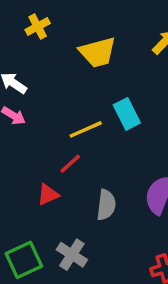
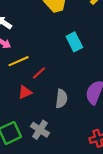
yellow line: (86, 129) -> (19, 61), moved

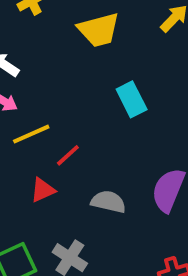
gray semicircle: (61, 99) -> (108, 202), turned -84

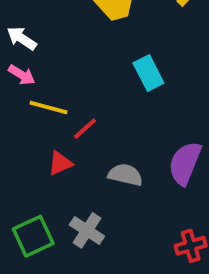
yellow line: (31, 134) -> (49, 108), turned 39

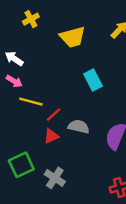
red triangle: (60, 163) -> (51, 136), moved
gray semicircle: (125, 175) -> (79, 127), moved
green square: (33, 236) -> (21, 165), moved

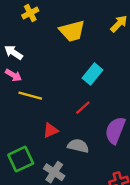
cyan rectangle: (93, 80) -> (92, 74), turned 66
red line: (54, 115) -> (83, 108), moved
gray semicircle: (79, 127) -> (78, 146), moved

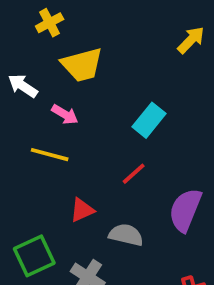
yellow trapezoid: (72, 31) -> (82, 65), moved
pink arrow: (13, 75) -> (65, 114), moved

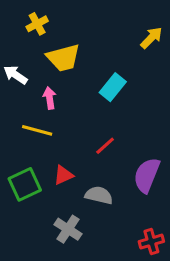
pink arrow: (65, 114) -> (49, 98), turned -130
cyan rectangle: (149, 120) -> (113, 87), moved
green square: (34, 256) -> (25, 184), moved

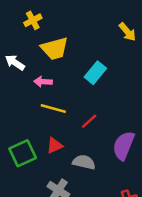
yellow arrow: (151, 38) -> (127, 32), turned 96
pink arrow: (49, 98) -> (43, 82), turned -78
yellow line: (37, 130) -> (53, 109), moved

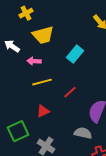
yellow line: (53, 109) -> (42, 82), turned -30
green square: (23, 153) -> (18, 131), moved
gray semicircle: (84, 162) -> (83, 133), moved

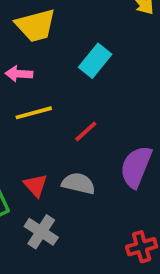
red triangle: (43, 111) -> (36, 185), moved, turned -48
gray semicircle: (83, 133) -> (78, 183), moved

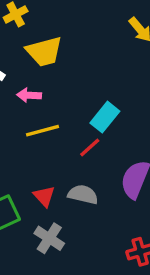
cyan rectangle: (95, 61) -> (105, 117), moved

